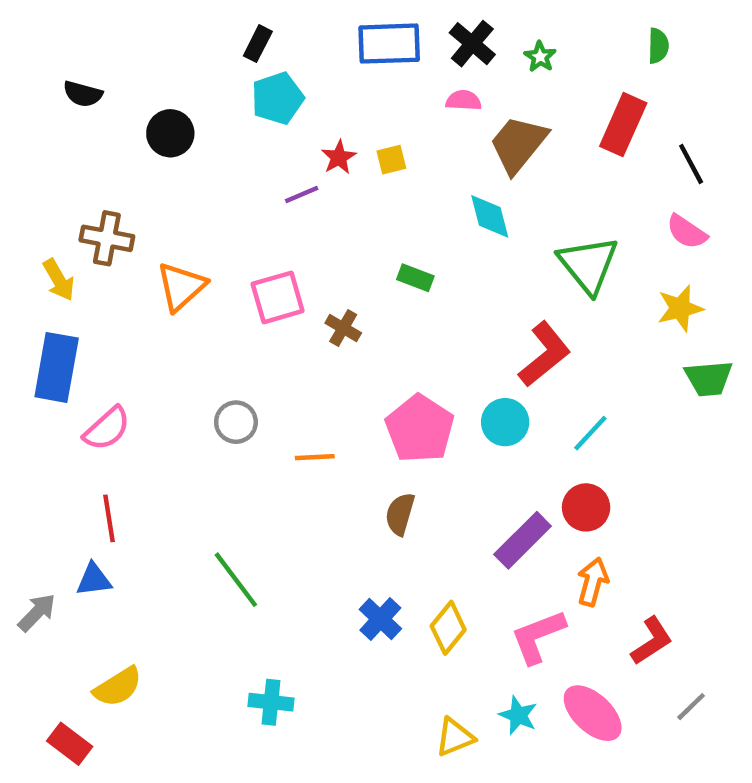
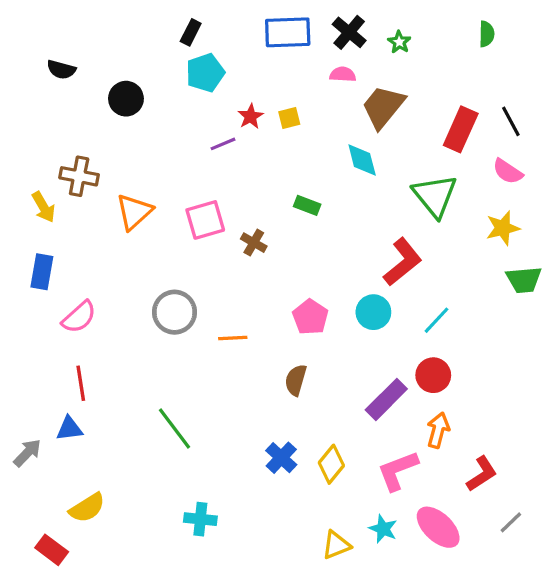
red rectangle: (623, 125) -> (461, 129), moved
blue rectangle: (57, 367) -> (42, 272), size x0.7
gray circle: (236, 422) -> (174, 312), size x1.4
pink pentagon: (420, 429) -> (310, 317), size x0.7

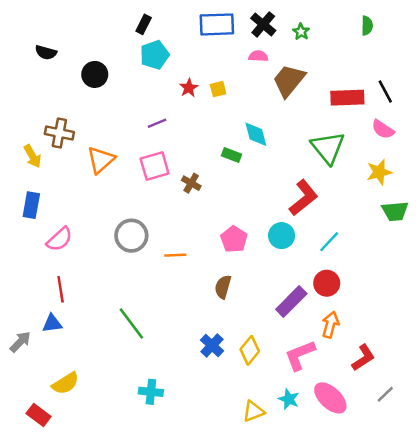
red rectangle: (461, 129) -> (347, 98), turned 64
purple line: (223, 144) -> (157, 123), moved
cyan diamond: (362, 160) -> (256, 134), moved

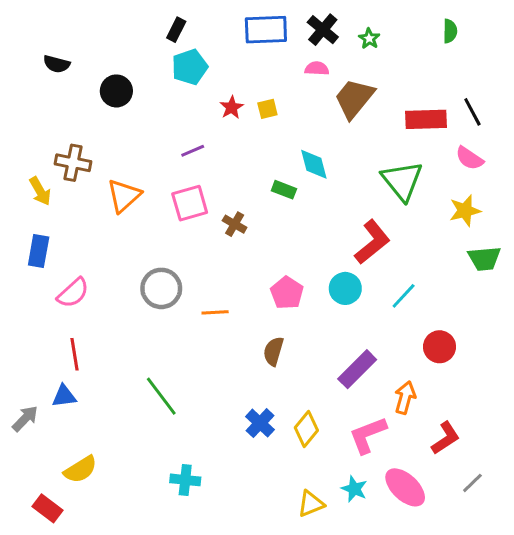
red circle: (327, 283) -> (440, 347), moved

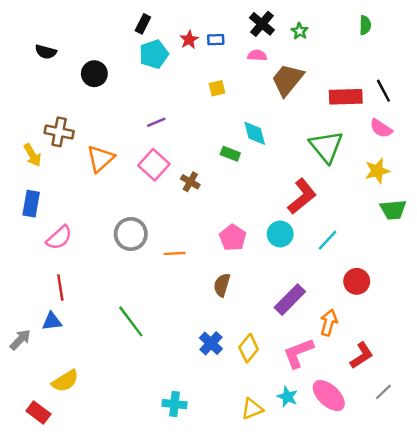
blue rectangle: (266, 30) -> (216, 40), moved, size x0.5
red star: (232, 107) -> (189, 40), moved
pink square: (190, 203) -> (154, 165), turned -32
cyan cross: (185, 480) -> (174, 404), moved

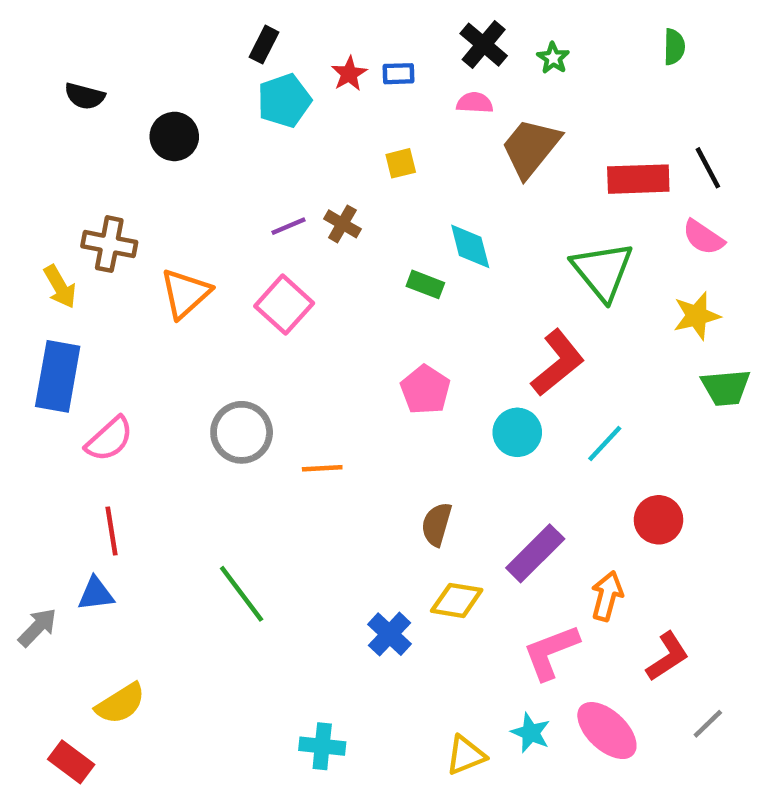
brown cross: (190, 182) -> (342, 224), moved
blue rectangle: (31, 204) -> (58, 376), size x1.4
pink pentagon: (233, 238) -> (425, 390), moved
brown semicircle: (222, 285) -> (437, 524), moved
yellow diamond: (249, 348) -> (457, 600), moved, turned 60

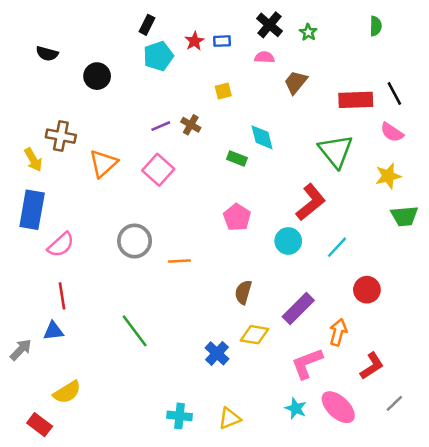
brown trapezoid: (531, 148) -> (296, 82), size x0.7
yellow triangle: (466, 755) -> (229, 418), moved

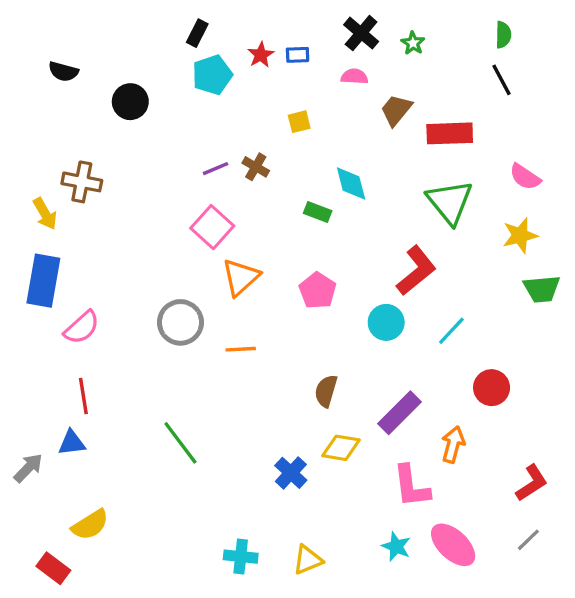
black line: (394, 94) -> (502, 80), moved
red rectangle: (356, 100) -> (450, 133), moved
orange triangle: (103, 164) -> (241, 277), moved
pink L-shape: (307, 363) -> (411, 486), turned -76
red L-shape: (372, 366) -> (532, 483), moved

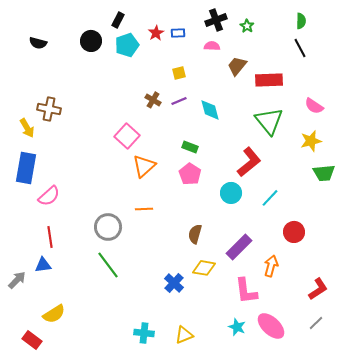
black cross: (361, 33) -> (216, 20), turned 30
black circle: (130, 102) -> (91, 41), moved
purple line: (216, 169) -> (179, 101), moved
green rectangle: (318, 212) -> (190, 147), moved
gray circle: (180, 322) -> (108, 227), moved

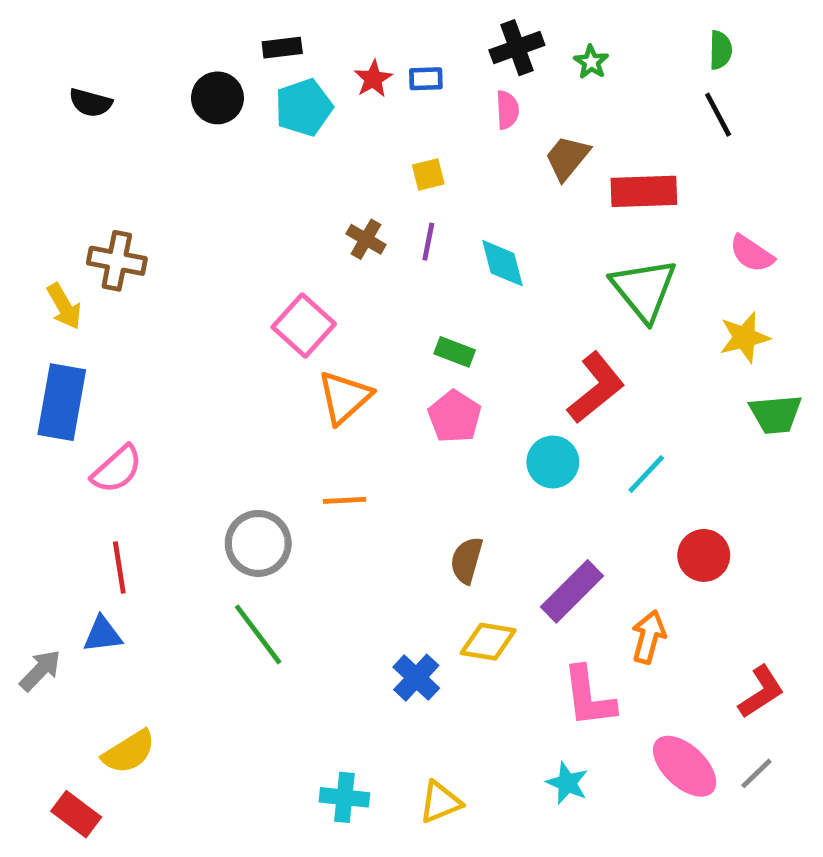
black rectangle: (118, 20) -> (282, 48), turned 56
pink semicircle: (212, 46) -> (507, 110), turned 84
purple line: (179, 101) -> (428, 242), turned -56
pink ellipse: (271, 326) -> (685, 766), moved

